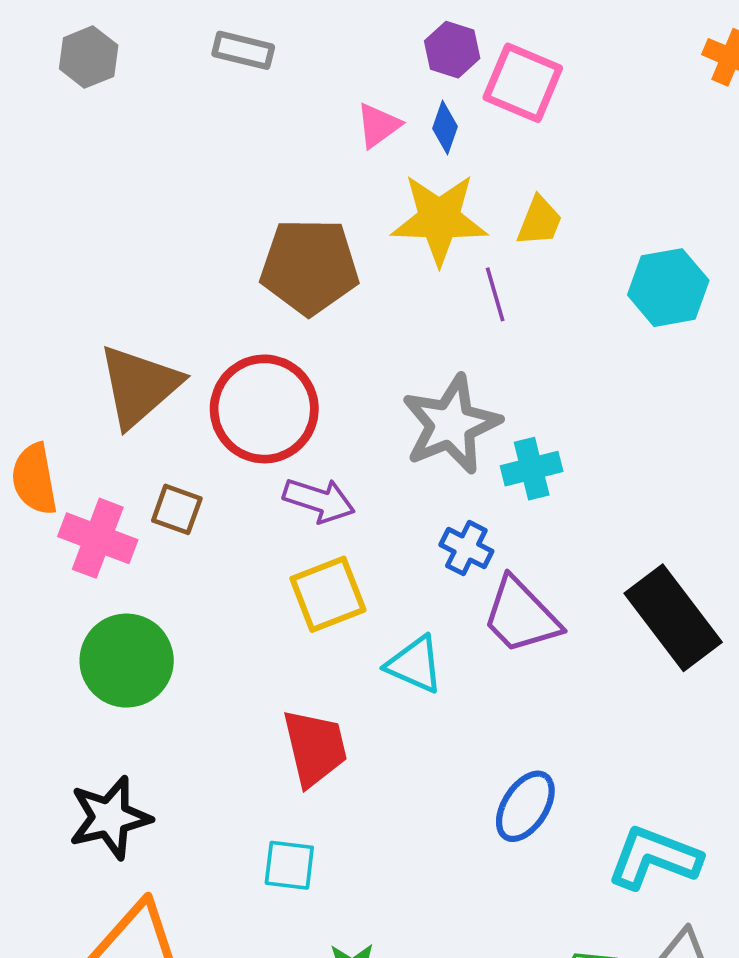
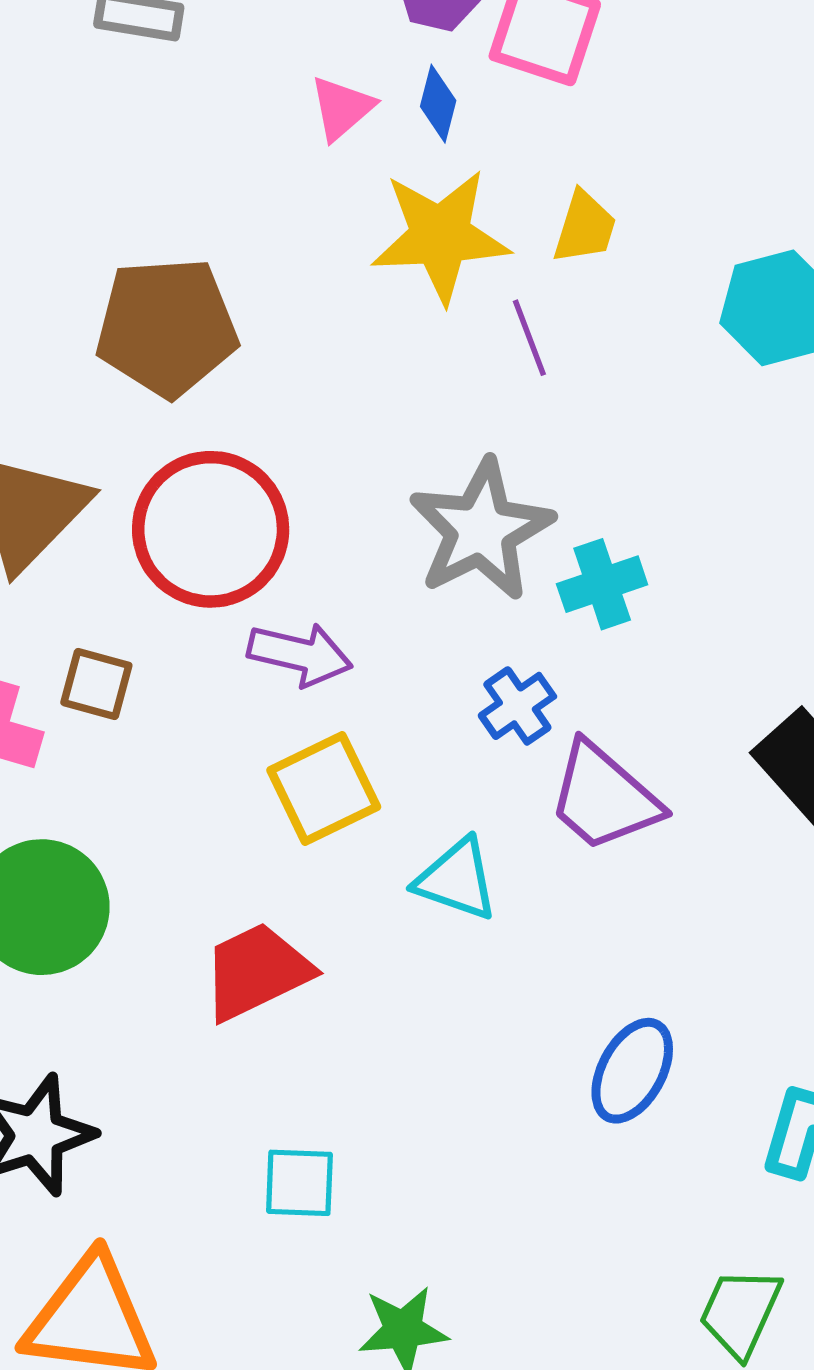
brown pentagon: (309, 267) -> (167, 327), moved
blue cross: (466, 548) -> (517, 706), turned 33
red trapezoid: (315, 748) -> (257, 971), moved, turned -98

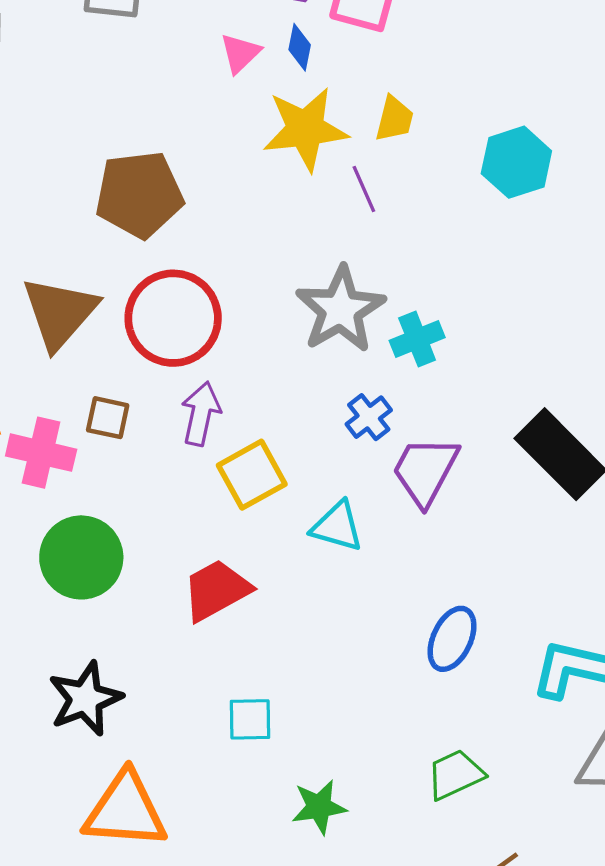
purple arrow: (300, 654) -> (201, 414), moved, turned -88
purple trapezoid: (604, 797) -> (425, 471), turned 80
green trapezoid: (740, 1312) -> (455, 775), moved, turned 44

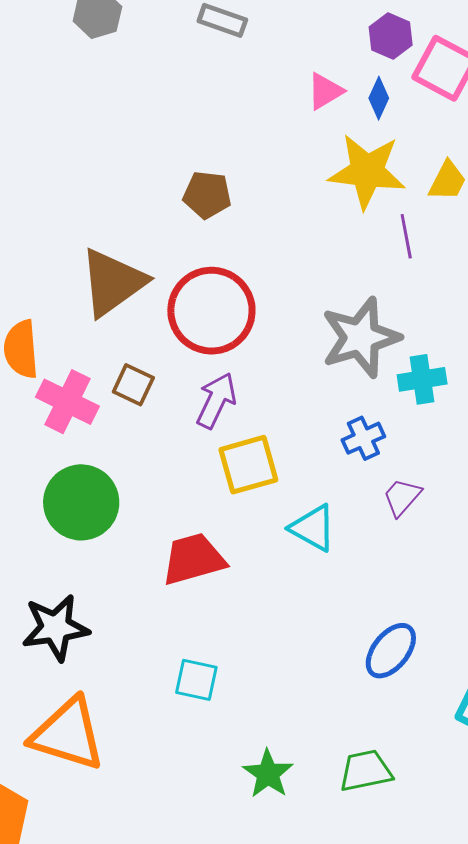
brown pentagon: (139, 194) -> (207, 195), size x0.6
purple trapezoid: (425, 471) -> (402, 497), size x0.6
green star: (319, 807) -> (268, 774), moved, turned 30

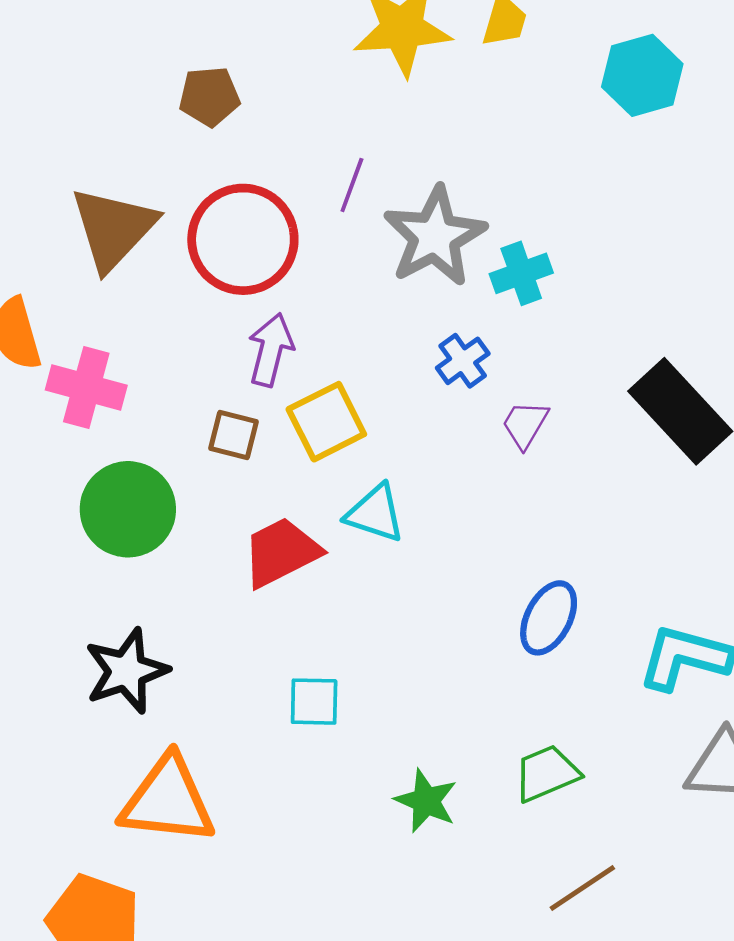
purple line: (406, 236) -> (352, 185), moved, turned 42
brown square: (133, 385) -> (234, 435), moved
cyan triangle: (313, 528) -> (375, 513), moved

